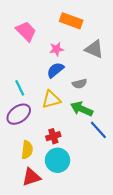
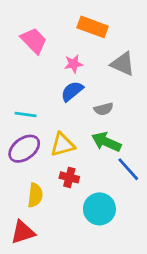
cyan line: (20, 88) -> (26, 114), turned -56
yellow triangle: (51, 99) -> (62, 145), moved
red cross: (53, 136) -> (69, 177), turned 32
cyan circle: (58, 160) -> (99, 209), moved
red triangle: (31, 177) -> (23, 232), moved

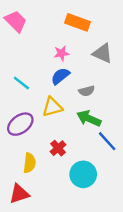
pink trapezoid: (34, 41) -> (16, 21), moved
cyan line: (26, 114) -> (21, 83), moved, turned 30
yellow triangle: (62, 145) -> (52, 107), moved
red cross: (69, 177) -> (58, 148), turned 35

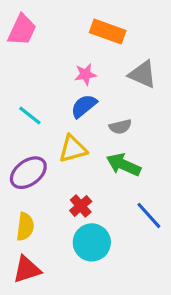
pink trapezoid: (16, 21) -> (22, 30), turned 70
blue line: (107, 141) -> (149, 215), moved
yellow semicircle: (29, 163) -> (25, 227), moved
cyan circle: (83, 174) -> (92, 242), moved

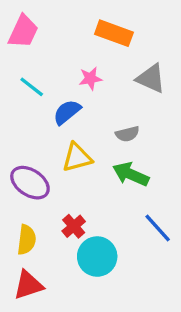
blue semicircle: (84, 106) -> (67, 112), moved
cyan line: (30, 116) -> (32, 87), moved
purple ellipse: (28, 173) -> (30, 183), turned 69
red cross: (81, 206) -> (74, 226), moved

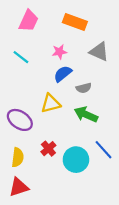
pink trapezoid: (23, 31) -> (29, 21), moved
blue semicircle: (67, 112) -> (63, 74), moved
cyan circle: (97, 257) -> (76, 160), moved

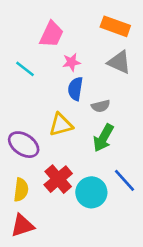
pink trapezoid: (29, 21) -> (52, 34), moved
orange rectangle: (75, 22) -> (115, 26), moved
blue semicircle: (63, 74) -> (75, 89), turned -42
green arrow: (86, 114) -> (103, 138), turned -85
red cross: (48, 149) -> (58, 179), size x1.5

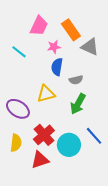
orange rectangle: (115, 26) -> (71, 30), moved, turned 35
red triangle: (22, 226) -> (40, 160), moved

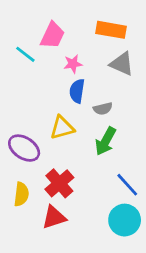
orange rectangle: (71, 30) -> (111, 30), moved, turned -45
cyan line: (19, 52) -> (25, 54), moved
cyan circle: (69, 145) -> (125, 220), moved

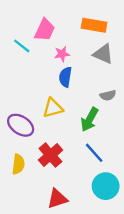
gray semicircle: (103, 109) -> (108, 95), moved
blue line: (127, 185) -> (94, 153), moved
red triangle: (54, 217) -> (57, 199), moved

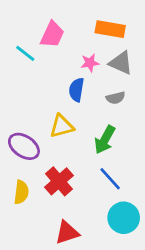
pink star: (62, 54) -> (90, 63), moved
gray semicircle: (108, 95) -> (116, 98), moved

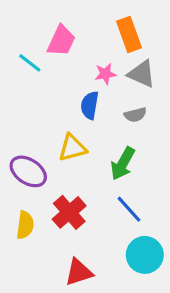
orange rectangle: (110, 29) -> (129, 34), turned 60

